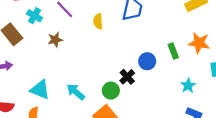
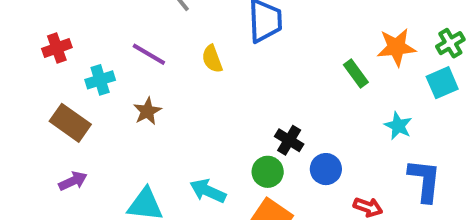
cyan cross: (35, 16) -> (100, 80), turned -32
blue circle: (147, 61) -> (326, 169), moved

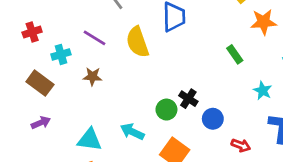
orange star: (396, 47) -> (264, 22), moved
yellow semicircle: (212, 59) -> (137, 42), size x1.6
brown star: (147, 111) -> (92, 76), turned 30
green circle: (268, 172) -> (166, 110), moved

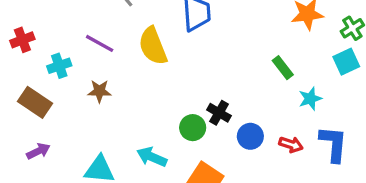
green rectangle: (235, 54) -> (283, 68), moved
cyan star: (263, 91) -> (310, 99), turned 30
red arrow: (241, 145) -> (291, 145), moved

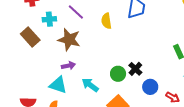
yellow semicircle: (153, 46) -> (106, 21), size x0.7
brown star: (99, 91) -> (69, 40), size x1.6
purple arrow: (38, 151) -> (68, 66), moved

